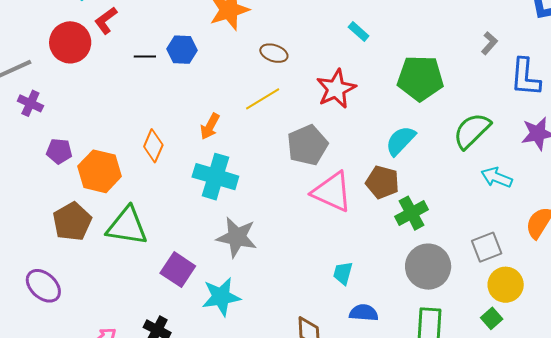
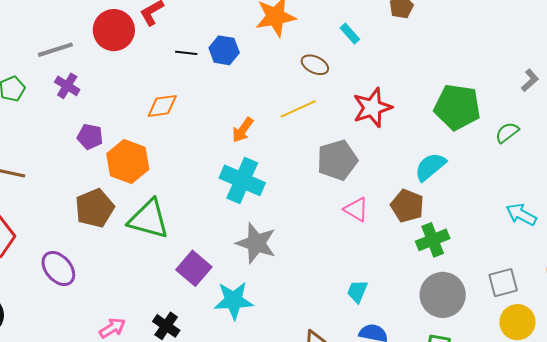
cyan rectangle: (359, 31) -> (350, 34), moved
green semicircle: (472, 131) -> (507, 133), moved, size x0.6
orange diamond: (153, 146) -> (162, 106), moved, turned 52
pink triangle: (332, 192) -> (356, 209), size x0.6

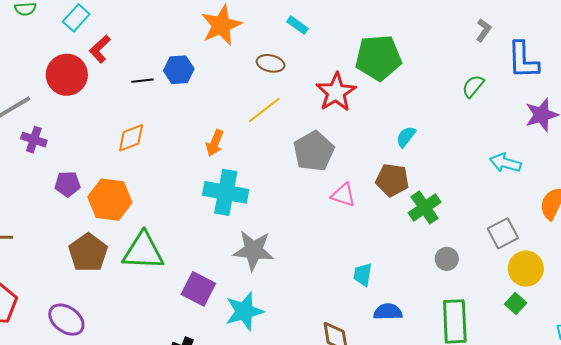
green pentagon: (457, 107) -> (378, 58), moved
cyan semicircle: (430, 167) -> (406, 137), size x0.7
gray circle: (443, 295) -> (447, 259), size x0.5

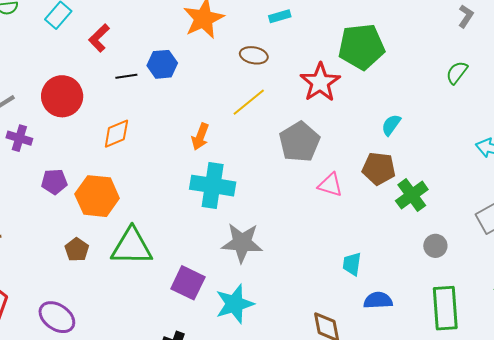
cyan rectangle: (298, 25) -> (280, 16), turned -50
red L-shape: (100, 49) -> (99, 38), moved
red circle: (67, 75) -> (62, 96), moved
brown pentagon: (88, 253) -> (77, 250), size x0.6

